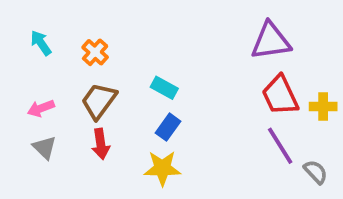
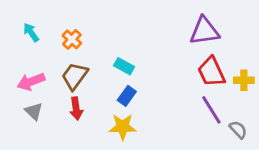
pink arrow: (41, 108) -> (31, 82), size x1.4

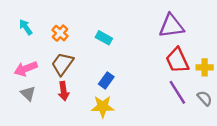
cyan rectangle: (124, 66) -> (104, 38), moved
gray semicircle: (238, 130) -> (205, 98), moved

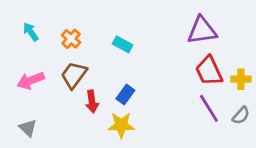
red arrow: (64, 91) -> (92, 101), moved
gray triangle: (28, 94) -> (28, 128), moved
gray semicircle: (205, 98) -> (241, 115), turned 84

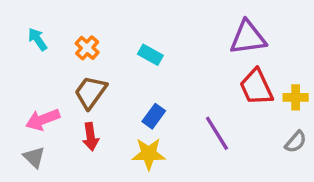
pink arrow: (31, 81) -> (43, 120), moved
red arrow: (92, 101) -> (91, 137), moved
purple line: (209, 108) -> (217, 133), moved

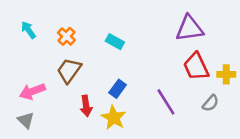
red arrow: (91, 137) -> (86, 106), moved
gray semicircle: (296, 142) -> (211, 103), moved
yellow star: (149, 154) -> (114, 118), turned 30

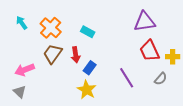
orange cross: (66, 36) -> (51, 28), size x1.5
red arrow: (86, 106) -> (76, 55), moved

